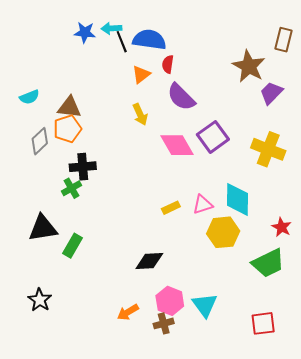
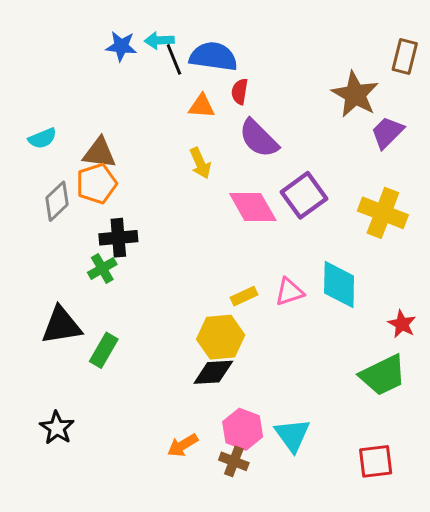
orange triangle: (141, 74) -> (202, 106), turned 42
yellow hexagon: (223, 232) -> (221, 337), moved
brown cross: (164, 323) -> (234, 461), turned 36

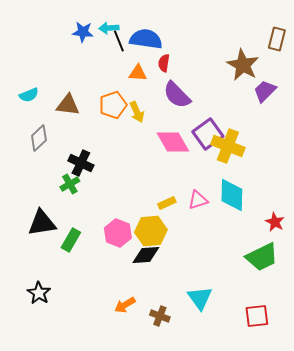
orange pentagon: (96, 184) -> (113, 105), moved
yellow cross: (383, 213) -> (228, 146), moved
black cross: (118, 238) -> (81, 163), turned 30
pink hexagon: (243, 429) -> (118, 233), moved

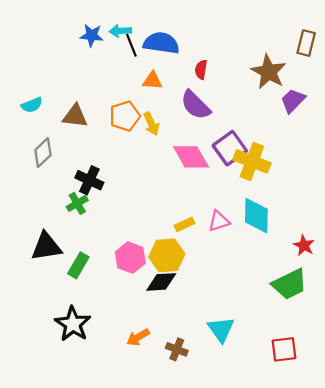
red semicircle: (164, 63) -> (201, 70), moved
black star: (39, 293) -> (73, 324), moved, size x1.4

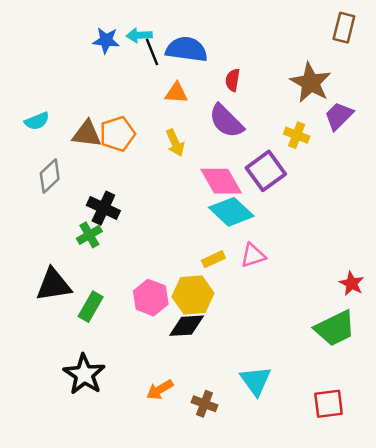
brown rectangle: (306, 43) -> (344, 28), moved
orange pentagon: (125, 116) -> (117, 134), moved
yellow cross: (252, 161) -> (297, 135), moved, size x0.6
cyan diamond: (256, 216) -> (231, 212), moved, turned -48

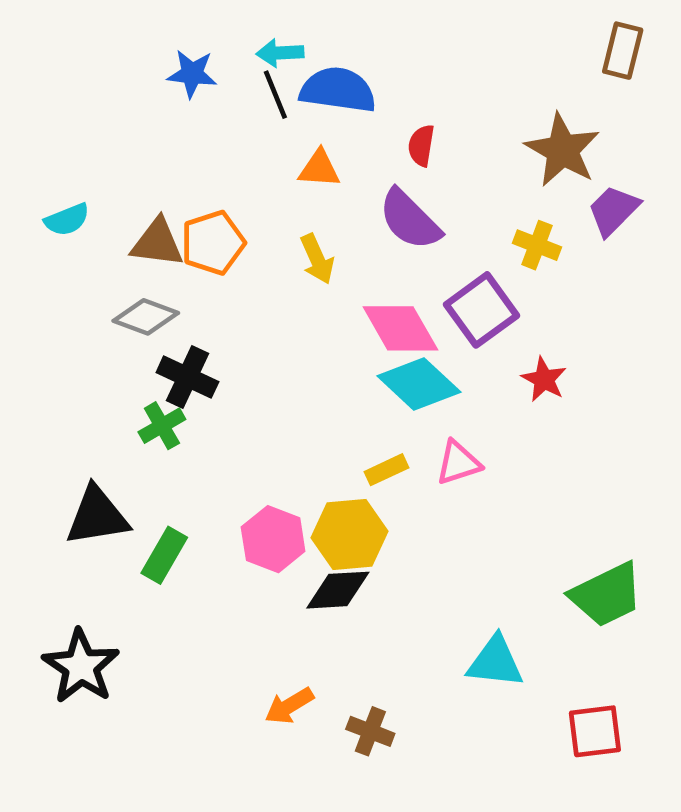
cyan arrow: (139, 35) -> (280, 53), moved
gray diamond: (50, 176) -> (146, 317), moved, turned 64
red star: (352, 283) -> (544, 379), moved
black star: (84, 374) -> (81, 666), moved
cyan triangle: (256, 381) -> (495, 662), moved, turned -48

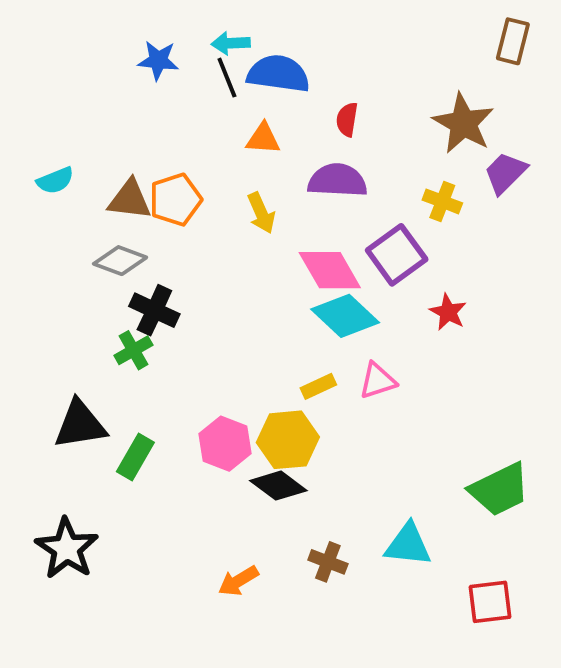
purple semicircle: (410, 220) -> (337, 181), turned 138
black diamond: (338, 590) -> (278, 486), turned 40
brown cross: (370, 731) -> (328, 562), moved

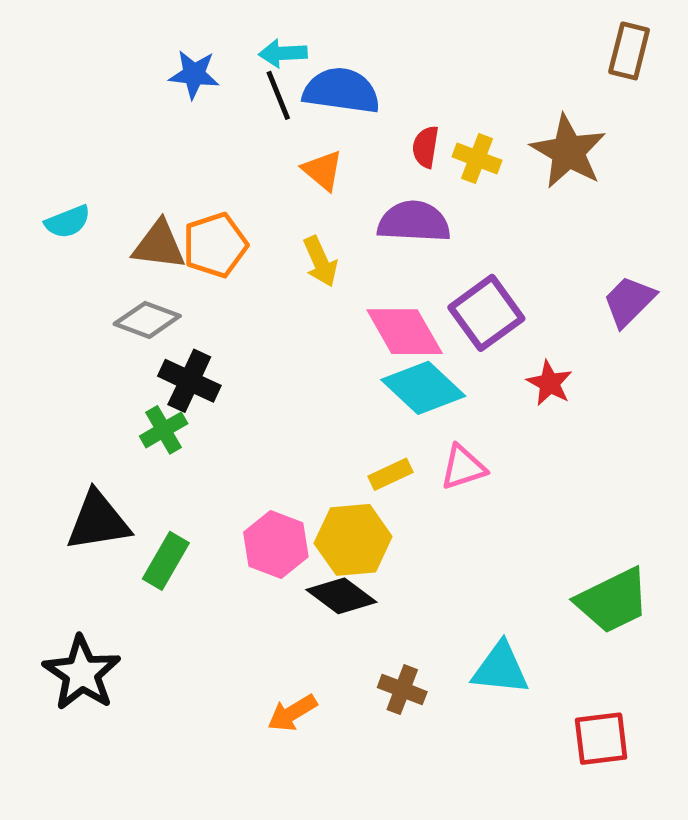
orange triangle: (263, 139) -> (323, 170), turned 36
purple trapezoid: (505, 173) -> (629, 301), moved
yellow cross: (442, 201) -> (477, 159), moved

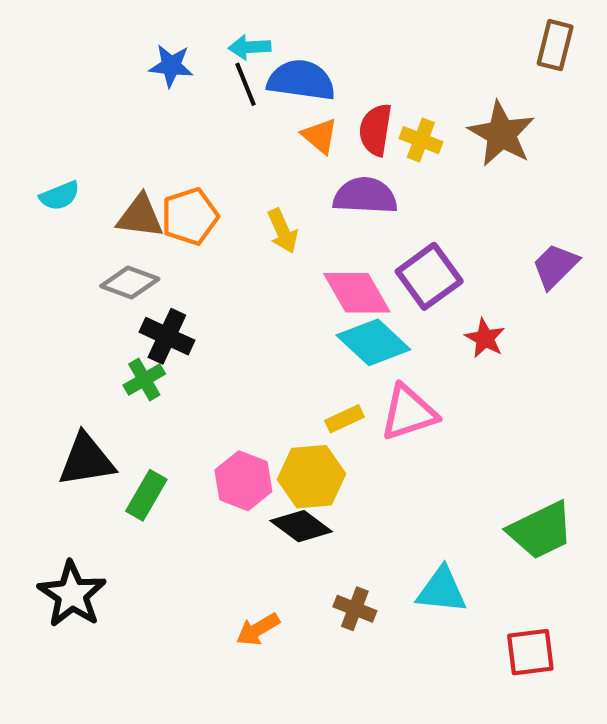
red semicircle: (426, 147) -> (376, 130), size x1.4
orange triangle: (323, 170) -> (320, 136), moved
pink triangle: (463, 467) -> (409, 413), size x1.4

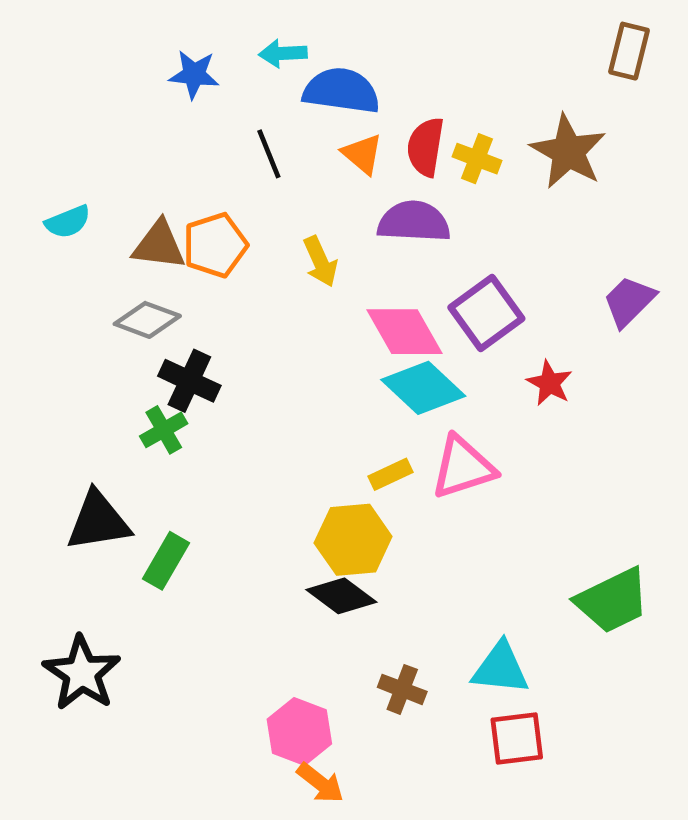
black line: (245, 84) -> (269, 154), moved
pink hexagon: (243, 481) -> (299, 732), moved
orange arrow: (258, 629) -> (320, 783), moved, turned -111
red square: (530, 652) -> (517, 739), moved

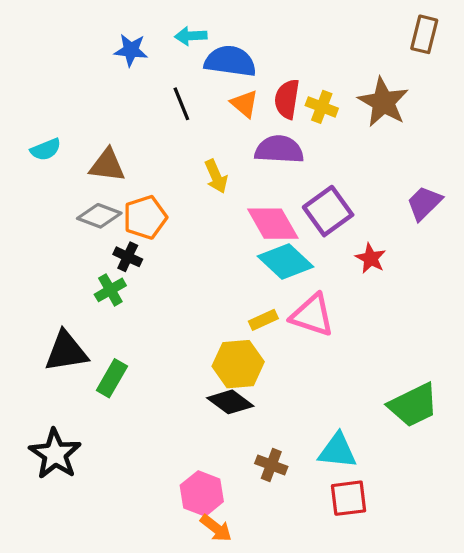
orange pentagon: (215, 245) -> (145, 217), moved
black cross: (189, 381) -> (128, 257), size x0.7
pink triangle: (463, 467) -> (312, 315), turned 36

